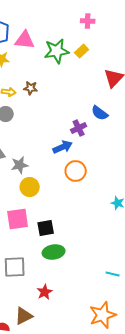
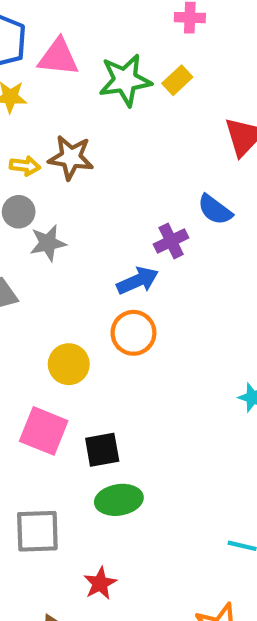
brown star: (31, 88) -> (71, 157), size x1.5
gray star: (20, 165) -> (48, 243), moved
orange circle: (76, 171) -> (133, 333), moved
pink square: (18, 219) -> (44, 431), turned 30

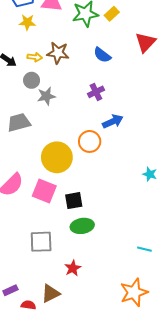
blue semicircle: (215, 210) -> (102, 55), moved
purple cross: (171, 241) -> (96, 92), moved
blue arrow: (138, 281) -> (113, 121), moved
yellow circle: (69, 364) -> (57, 157), size x1.5

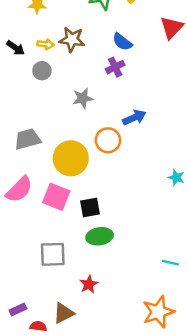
purple cross: (96, 92) -> (115, 67), moved
gray star: (46, 96) -> (83, 98), moved
gray trapezoid: (19, 122) -> (28, 139), moved

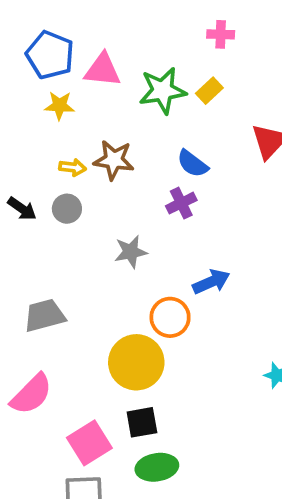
black arrow: (16, 48) -> (22, 209), moved
yellow circle: (71, 158) -> (136, 362), moved
pink square: (56, 197) -> (89, 443), moved, turned 36

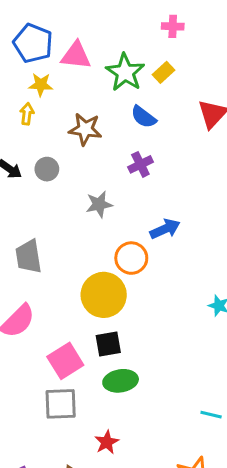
green star: (163, 91) -> (125, 72), turned -30
blue semicircle: (192, 164) -> (144, 117), moved
yellow arrow: (73, 167) -> (27, 114), moved, turned -90
gray trapezoid: (44, 315) -> (28, 257), turned -84

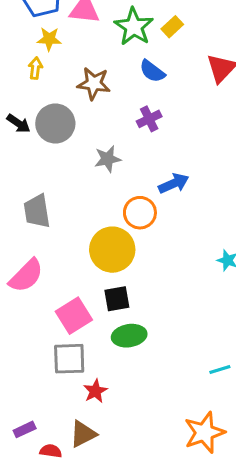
gray circle: (47, 169) -> (55, 123), size x1.6
cyan line: (211, 415) -> (220, 369), turned -30
red star: (107, 442) -> (95, 391), moved

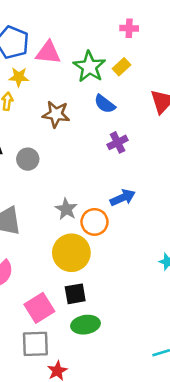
purple cross: (149, 119) -> (118, 142), moved
gray circle: (55, 123) -> (28, 159), moved, size x0.7
gray star: (108, 159) -> (66, 209), moved, turned -30

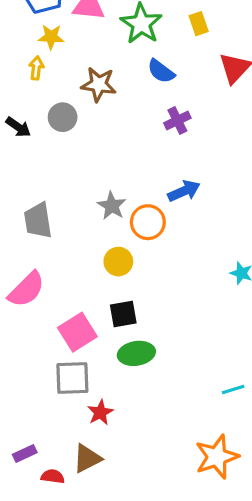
yellow rectangle: (121, 67) -> (199, 24), moved, turned -66
gray circle: (28, 159) -> (63, 117), moved
yellow circle: (71, 253) -> (118, 262), size x0.6

